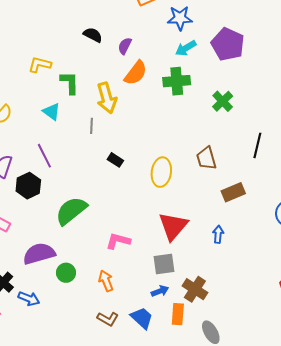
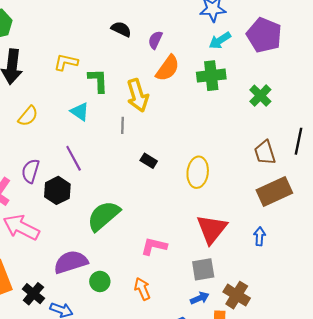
brown trapezoid: (206, 158) -> (265, 153), moved
brown rectangle: (233, 192) -> (274, 192), size x1.4

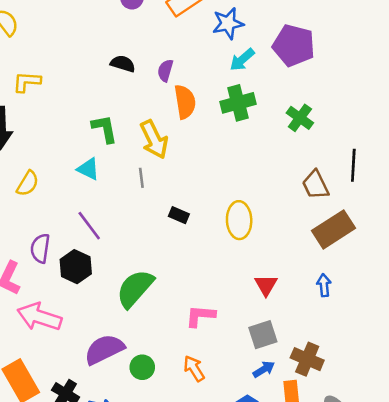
yellow L-shape: (66, 62) -> (27, 82), moved
orange semicircle: (168, 68) -> (185, 102), turned -36
red triangle: (212, 229) -> (266, 285), size x0.6

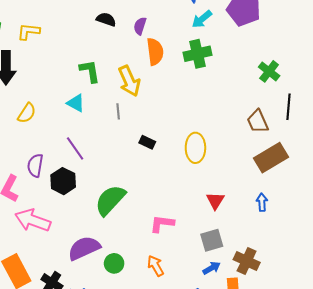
green cross: (300, 118) -> (269, 71), moved

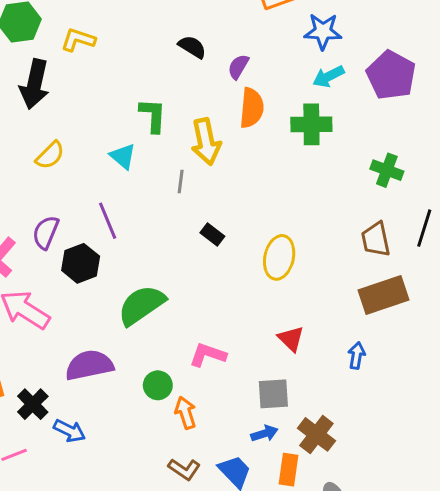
green cross: (269, 71) -> (387, 170), moved, turned -30
red triangle: (215, 201) -> (291, 339), turned -30
green circle: (114, 263) -> (158, 385), moved

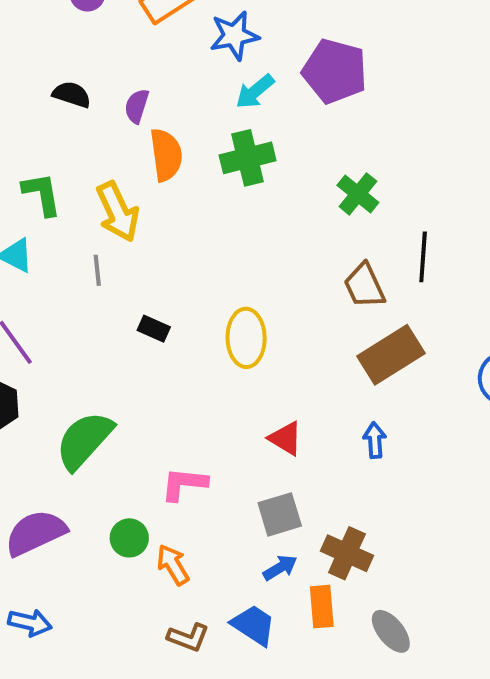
green cross: (387, 170) -> (358, 194), turned 32

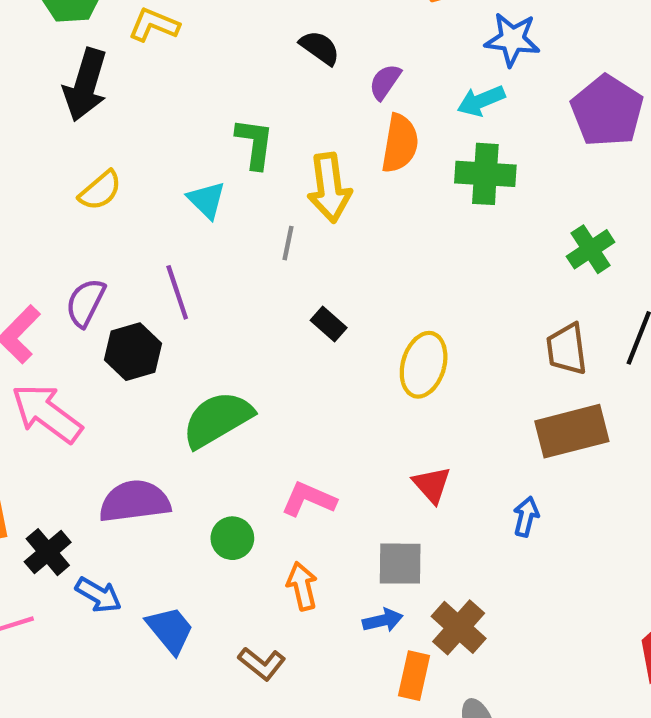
cyan arrow: (255, 92) -> (481, 101), moved
orange arrow: (173, 565) -> (302, 586), moved
blue trapezoid: (254, 625) -> (170, 630), moved

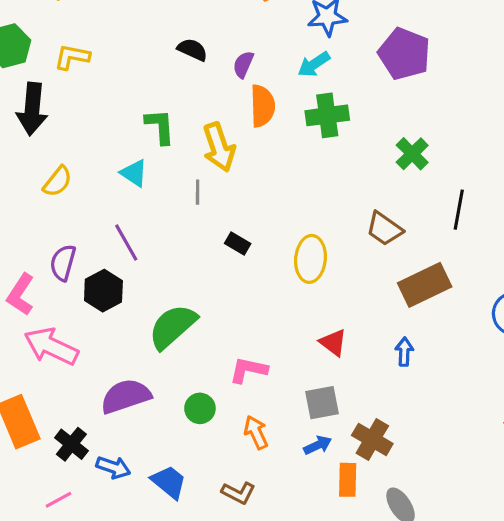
brown trapezoid: (567, 349) -> (384, 229), moved, turned -36

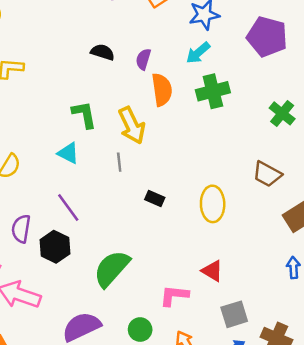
red triangle: (333, 343) -> (212, 271), moved

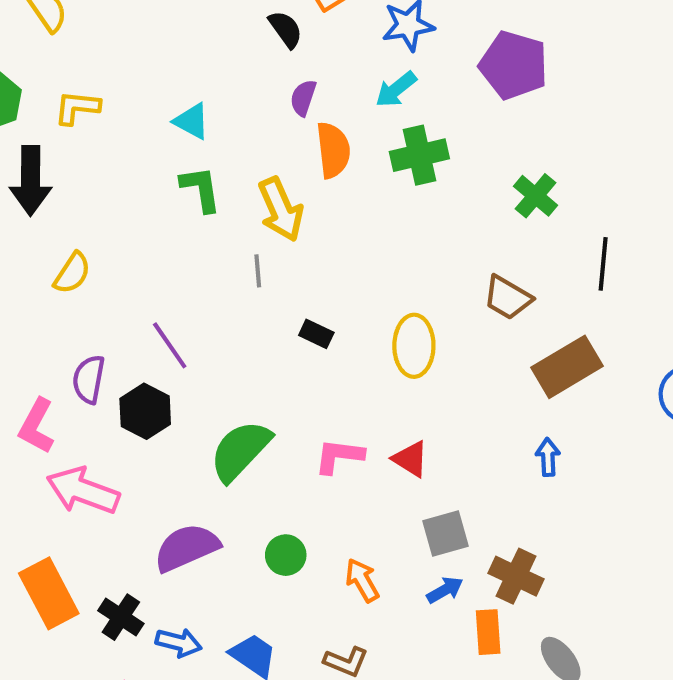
black semicircle: (103, 52) -> (286, 29), moved, turned 35
cyan triangle: (68, 153) -> (192, 121), moved
pink L-shape: (174, 296) -> (339, 456), moved

